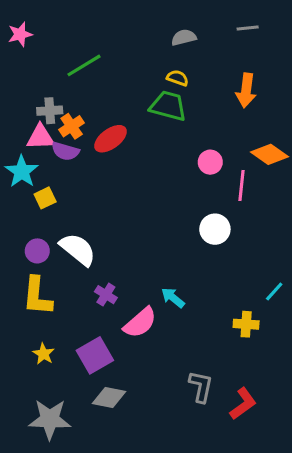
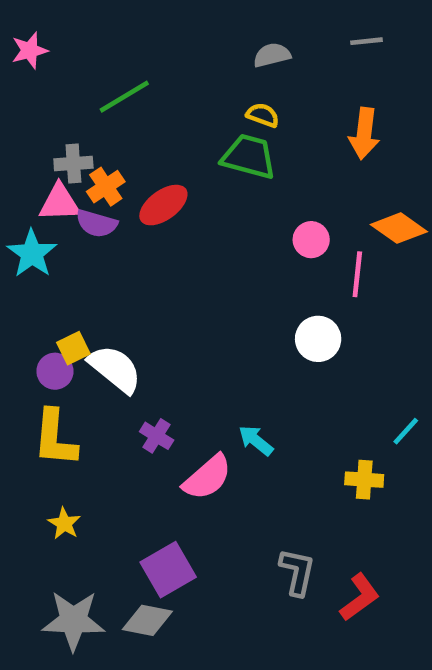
yellow square: (45, 198) -> (73, 348), moved
purple square: (95, 355) -> (168, 570), moved
gray diamond: (109, 397) -> (147, 620), moved

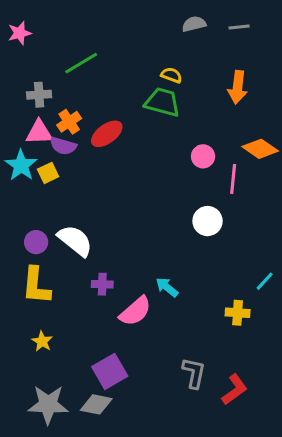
gray semicircle: (272, 55) -> (194, 24), moved
gray cross: (73, 163) -> (39, 95), moved
yellow square: (73, 348) -> (48, 173), moved
purple cross: (157, 436) -> (102, 284), turned -30

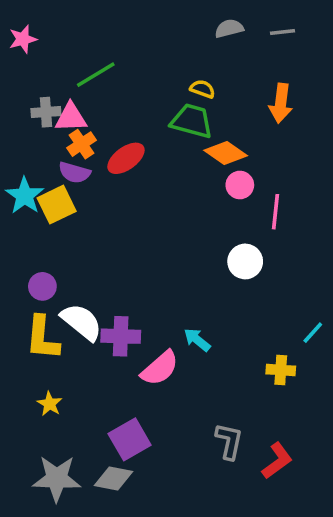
pink triangle: (39, 132) -> (71, 117), moved
orange diamond: (260, 149) -> (226, 153), moved
yellow square: (48, 173) -> (57, 205), size x1.5
white semicircle: (75, 241) -> (82, 322), moved
purple cross: (102, 284) -> (121, 336), size x1.5

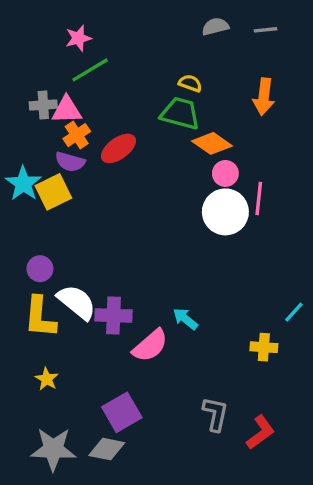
pink star: (23, 39) -> (78, 38), moved
white circle: (245, 261) -> (225, 212), moved, size x1.4

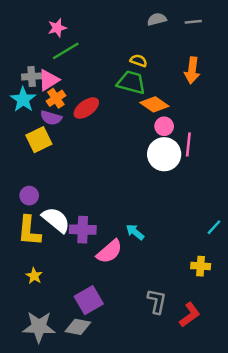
pink triangle: (67, 110) -> (49, 80), turned -30
cyan star: (23, 183) -> (23, 100), moved
yellow cross: (264, 347) -> (201, 266), moved

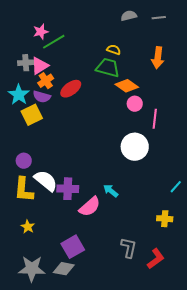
pink star: (57, 28) -> (41, 32), moved
cyan star: (23, 100) -> (19, 95), moved
white circle: (164, 154) -> (135, 147), moved

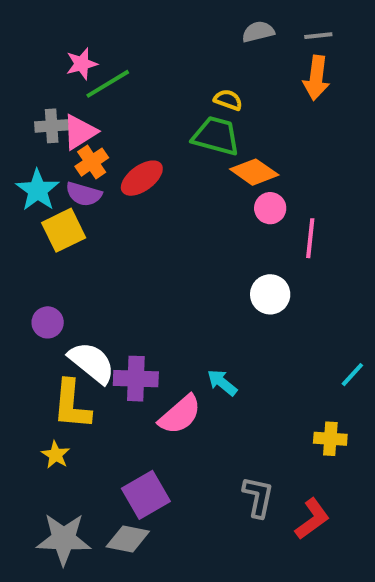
orange arrow: (158, 58) -> (316, 78), moved
white circle: (135, 147) -> (270, 294), size x0.7
yellow L-shape: (24, 190) -> (72, 405), moved

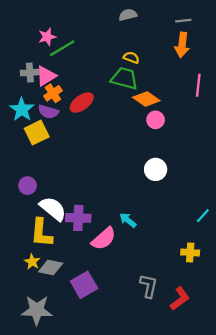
gray semicircle: (258, 32) -> (128, 15), moved
pink line: (310, 238) -> (198, 85), moved
gray diamond: (128, 539) -> (51, 267), moved

